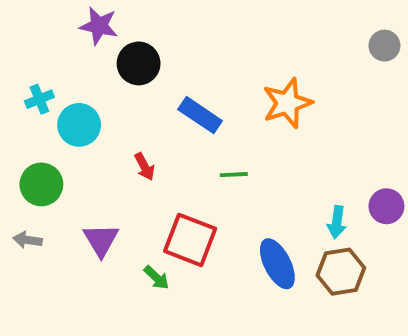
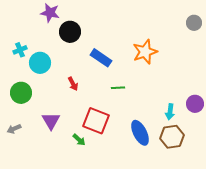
gray arrow: (28, 240) -> (14, 129), moved, turned -32

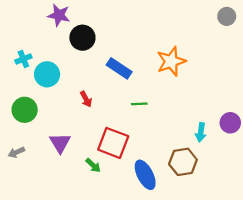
gray circle: (194, 23) -> (227, 16), moved
blue ellipse: (140, 133) -> (145, 175), moved
brown hexagon: (172, 137) -> (183, 162), moved

